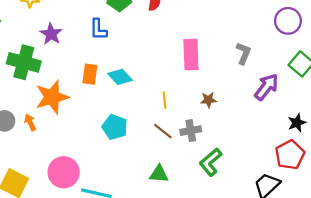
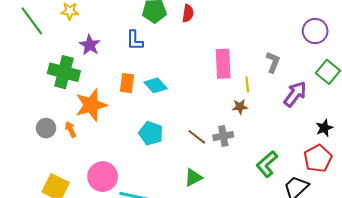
yellow line: (164, 100) -> (247, 84), moved
green L-shape: (211, 162) -> (267, 164), moved
green triangle: (159, 174) -> (193, 178), turned -30

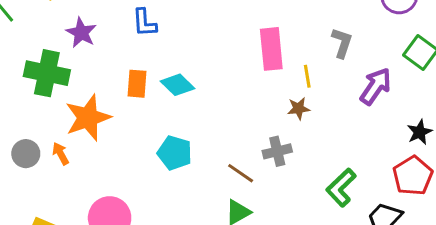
brown line: (197, 137) -> (241, 173), moved

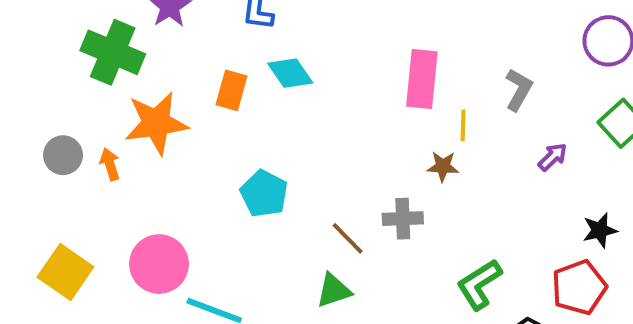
cyan diamond: (178, 85) -> (290, 73), moved
purple arrow: (376, 86) -> (553, 157), size x0.6

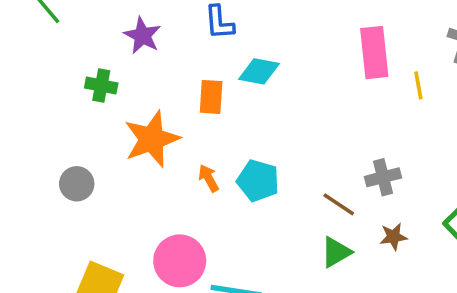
green cross: (113, 52) -> (101, 85), size x0.6
cyan diamond: (290, 73) -> (259, 71), turned -33
orange arrow: (110, 164) -> (209, 178), moved
brown star: (443, 166) -> (393, 237), moved

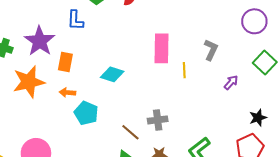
purple star: (142, 36) -> (40, 41), moved, size x1.4
cyan diamond: (259, 71) -> (112, 74), moved
orange arrow: (209, 178) -> (67, 93), moved, turned -63

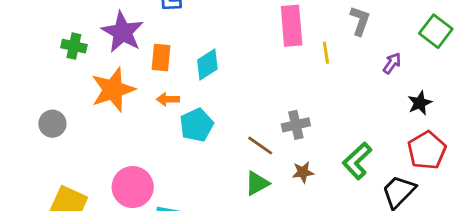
cyan diamond: (112, 74) -> (207, 65), moved, turned -45
cyan pentagon: (86, 113) -> (197, 125), turned 30
black star: (258, 118) -> (420, 103), moved

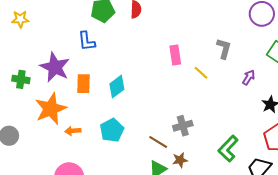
pink rectangle: (292, 26) -> (175, 55), size x0.7
yellow line: (326, 53) -> (201, 73), turned -35
orange arrow: (168, 99) -> (73, 131), moved
brown star: (303, 172) -> (180, 160), moved

